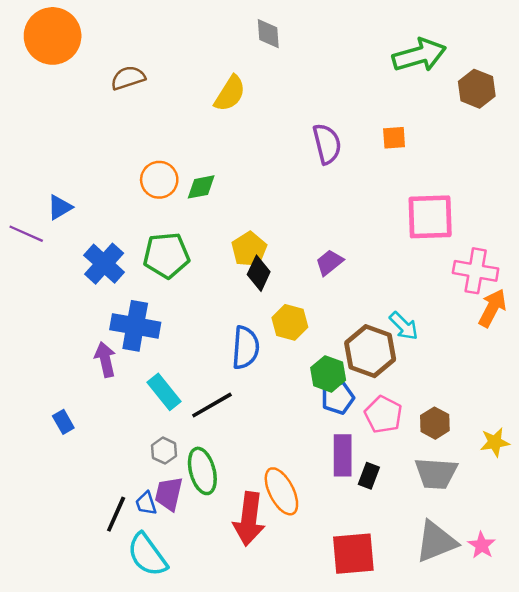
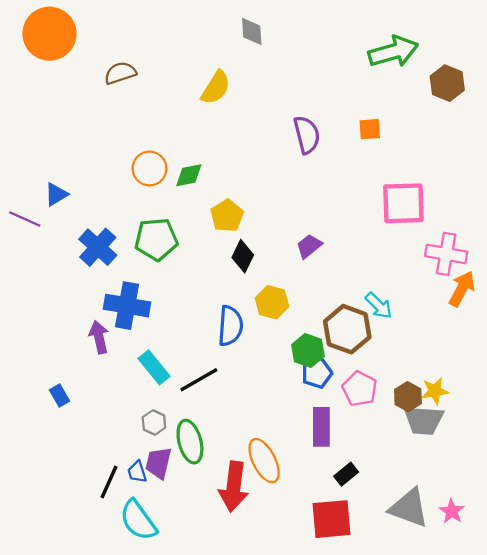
yellow pentagon: (249, 249) -> (227, 216), moved
yellow star: (495, 442) -> (435, 391), moved
gray trapezoid: (436, 473) -> (424, 420), moved
black rectangle: (369, 476) -> (346, 474), moved, turned 30
gray triangle: (436, 542) -> (409, 508), turned 42

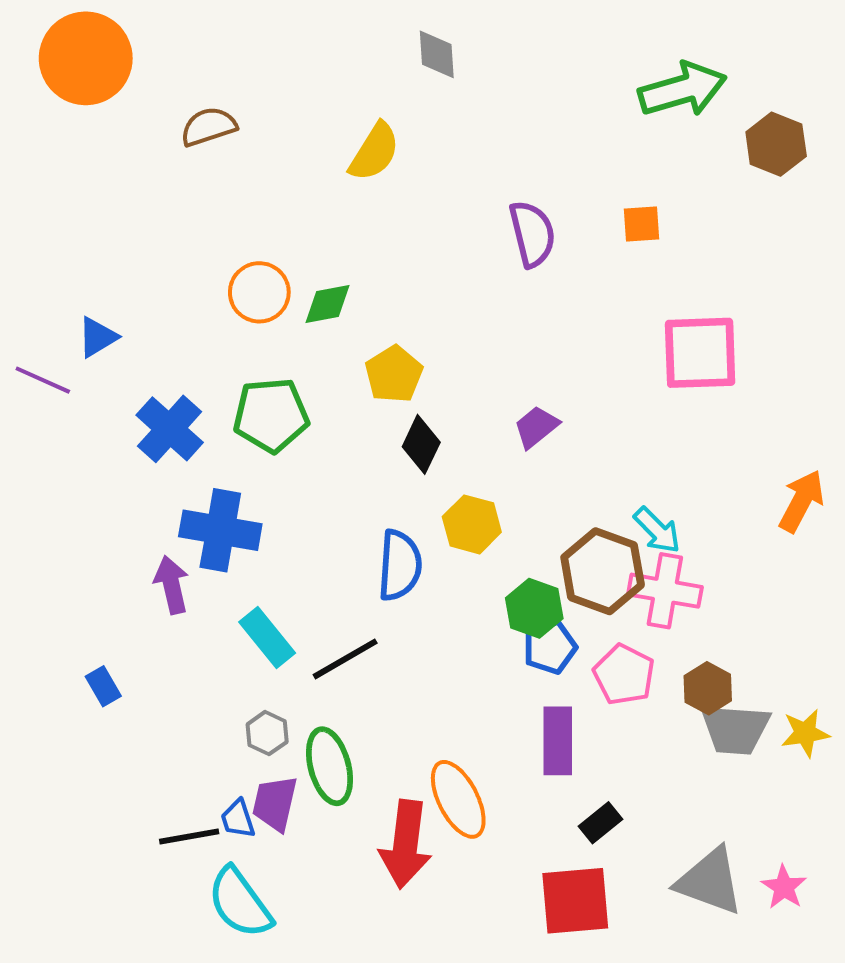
pink cross: (446, 254) -> (665, 591), moved
yellow star: (435, 391) -> (805, 733), moved
black line: (109, 482) -> (189, 836), turned 56

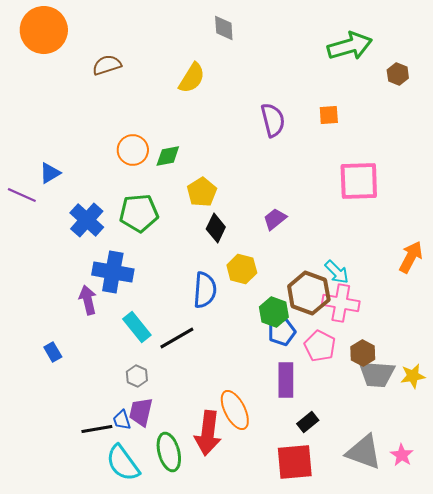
brown hexagon: (776, 144) -> (398, 74), size x0.7
green ellipse: (329, 766) -> (169, 452), moved

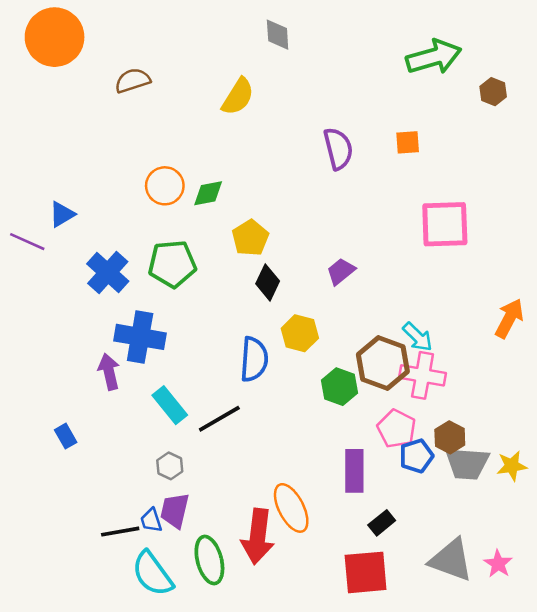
blue pentagon: (282, 332) -> (416, 456), moved

